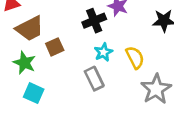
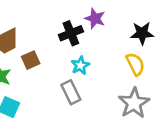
yellow semicircle: (135, 57) -> (135, 64), moved

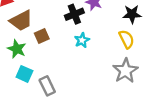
gray rectangle: (71, 92) -> (47, 86), moved

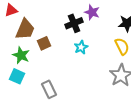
brown trapezoid: (21, 21) -> (25, 29), turned -40
cyan square: (24, 74) -> (17, 76), moved

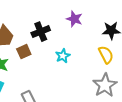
black cross: (74, 23) -> (41, 32), moved

